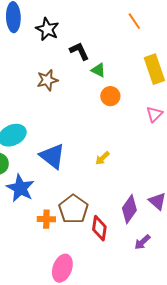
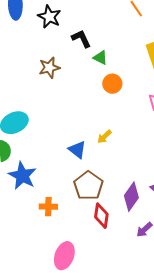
blue triangle: (52, 156) -> (77, 150), moved, size x0.7
yellow arrow: (102, 158) -> (104, 137), moved
brown pentagon: (73, 209) -> (88, 186), moved

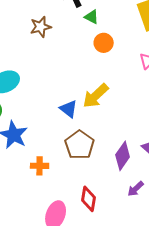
yellow arrow: (104, 137) -> (96, 96), size x1.8
red diamond: (101, 216) -> (89, 199), moved

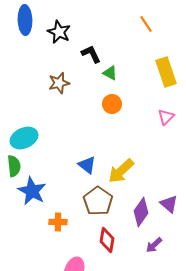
orange circle: (104, 43) -> (112, 104), moved
yellow arrow: (96, 96) -> (121, 171), moved
red diamond: (89, 199) -> (107, 240), moved

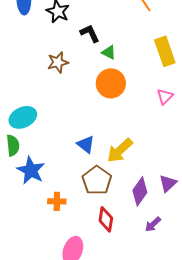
orange circle: (112, 104) -> (111, 83), size x1.5
purple triangle: (169, 204) -> (168, 183), turned 36

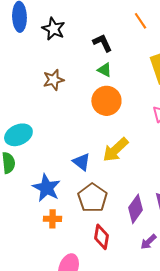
black L-shape: (90, 33) -> (102, 43), moved
yellow arrow: (120, 150) -> (115, 150), moved
blue star: (31, 170) -> (46, 188), moved

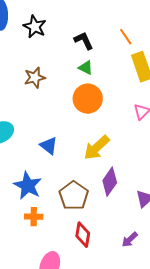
orange line: (140, 21) -> (126, 37), moved
blue triangle: (81, 162) -> (49, 146), moved
purple diamond: (135, 209) -> (110, 182), moved

